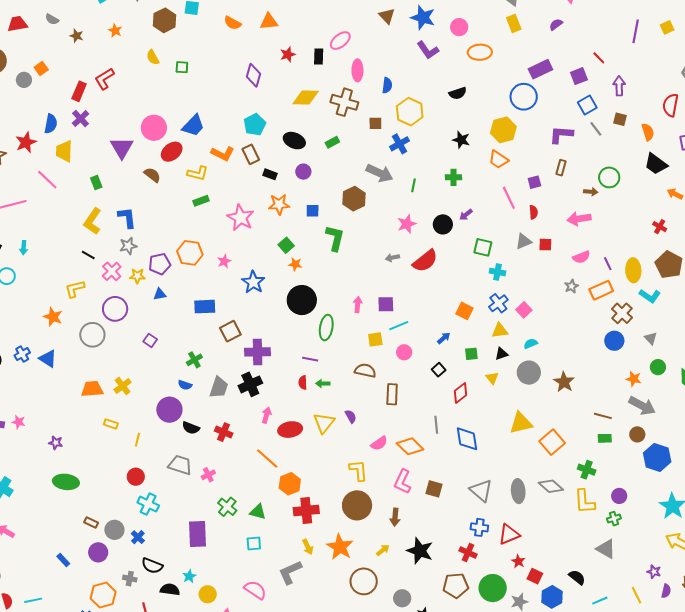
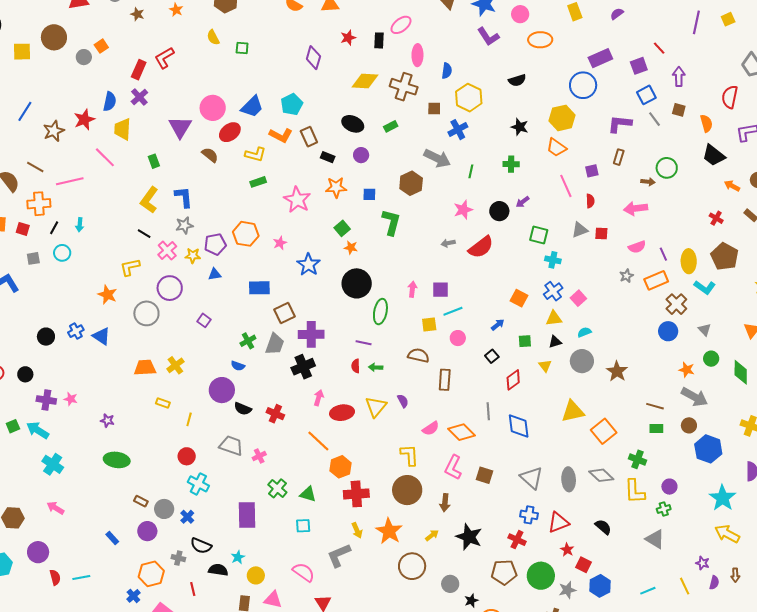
cyan pentagon: (255, 125) -> (292, 104), moved
gray trapezoid: (219, 387) -> (275, 344), moved
black semicircle: (577, 577) -> (603, 527), moved

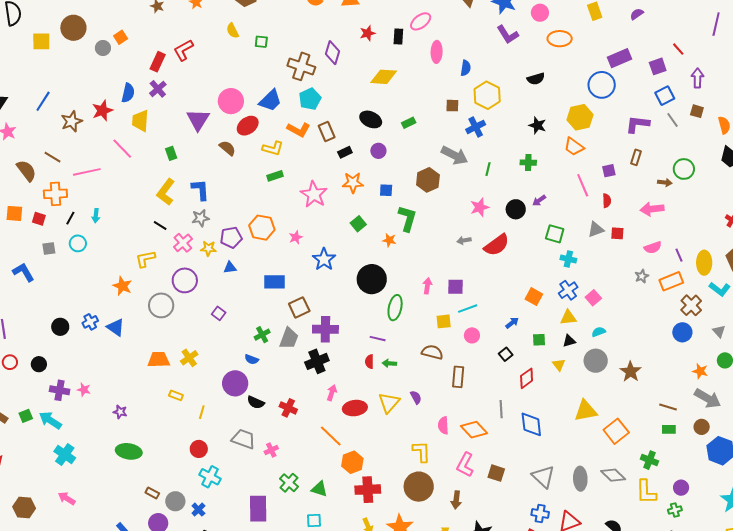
brown cross: (404, 87) -> (301, 66), moved
black rectangle: (328, 157) -> (345, 152), turned -48
orange star: (351, 248) -> (389, 240), moved
pink semicircle: (431, 428) -> (443, 425), turned 120

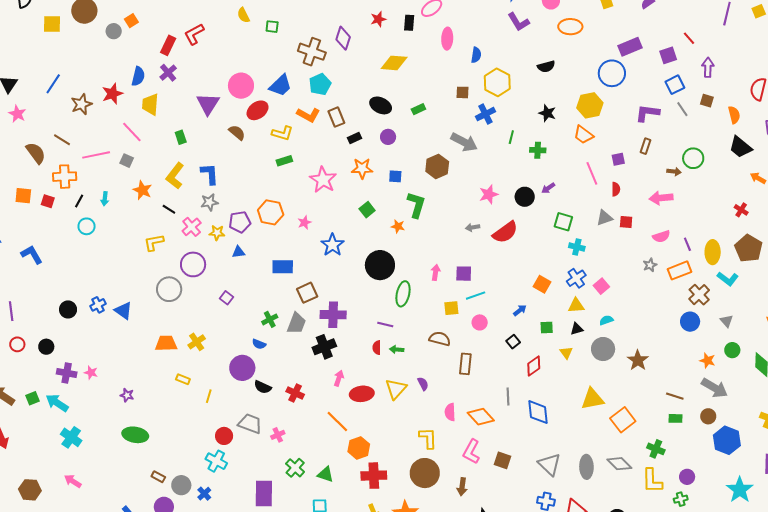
green line: (488, 169) -> (511, 137), moved
gray square: (49, 248) -> (127, 161), moved, turned 32
orange star: (122, 286) -> (142, 190), moved
red circle: (199, 449) -> (224, 436), moved

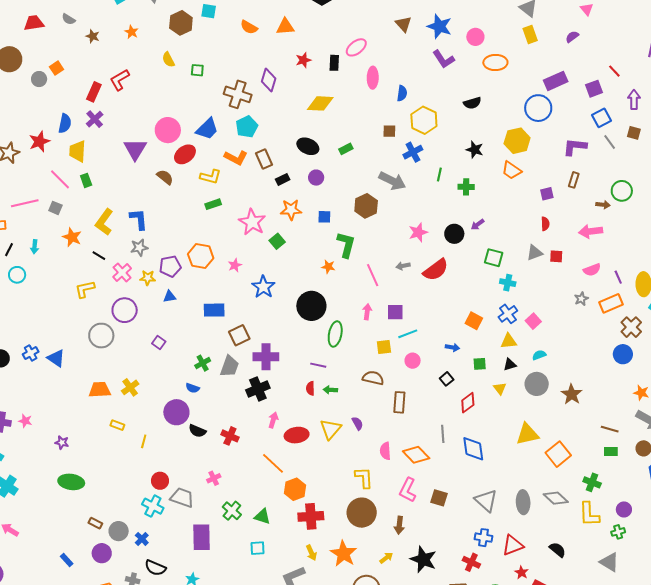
green rectangle: (181, 137) -> (86, 180), moved
pink line: (592, 173) -> (373, 275), moved
green square: (367, 210) -> (277, 241), moved
blue arrow: (520, 310) -> (452, 347), turned 48
gray trapezoid: (250, 424) -> (182, 498), moved

